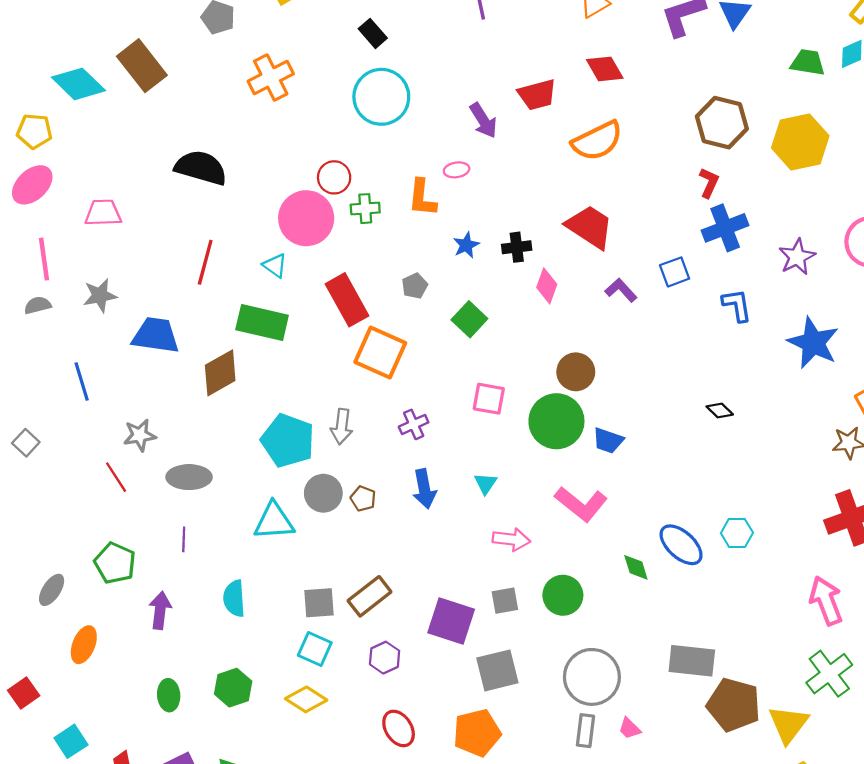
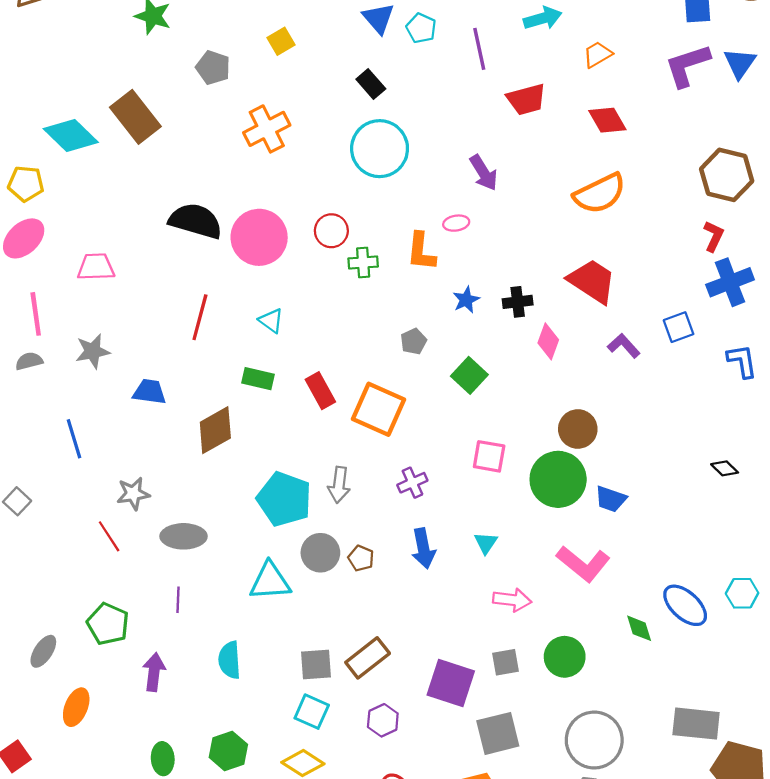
red trapezoid: (537, 95) -> (526, 99), moved
pink circle: (306, 218) -> (259, 237), moved
red rectangle: (347, 300) -> (320, 391), moved, size x0.7
green rectangle: (262, 322) -> (258, 379), size x0.6
blue trapezoid: (156, 335) -> (150, 392), size x0.7

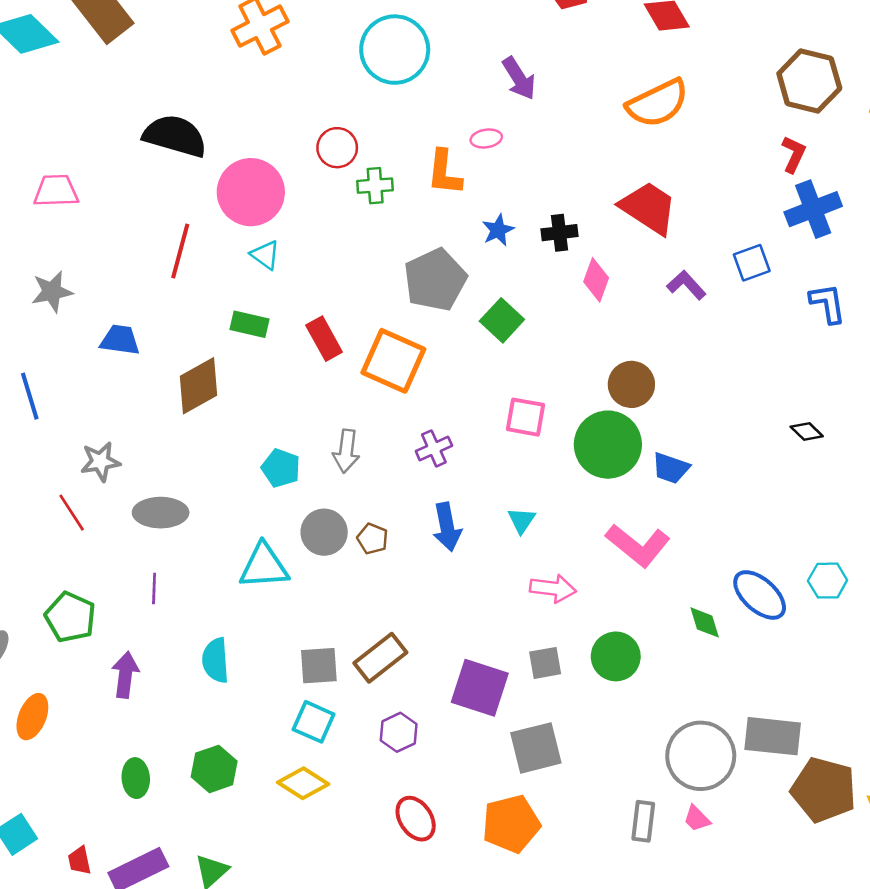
pink circle: (259, 237) -> (251, 192), moved
gray pentagon: (414, 341) -> (435, 280), size x2.0
cyan pentagon: (284, 499) -> (281, 468), size x0.6
gray circle: (594, 740) -> (701, 756), moved

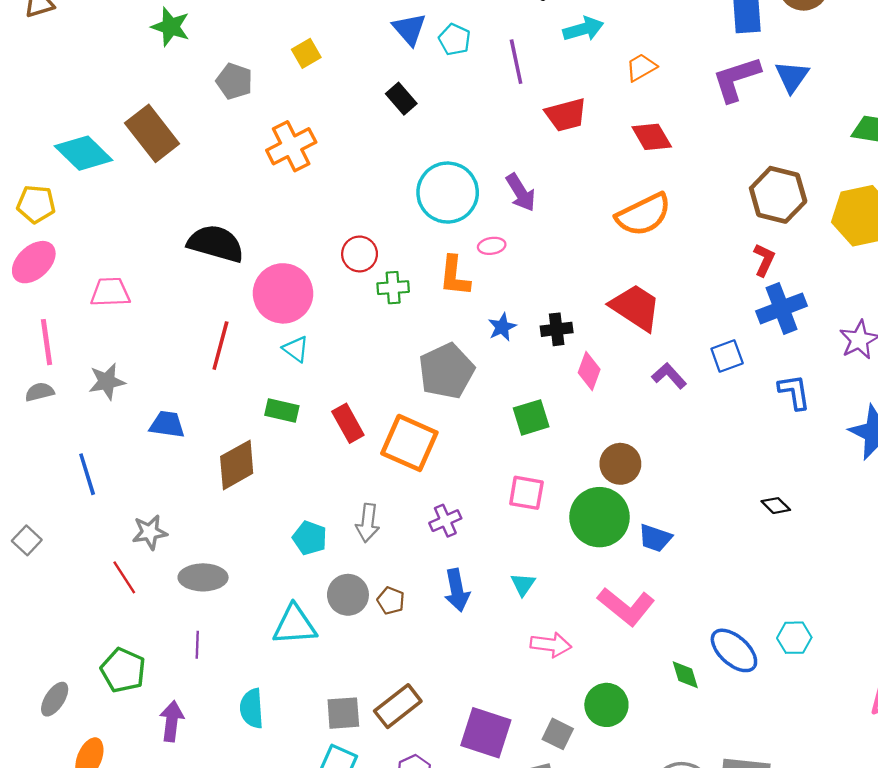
cyan circle: (395, 50) -> (448, 193), moved
green square: (502, 320) -> (531, 417), moved, turned 30
gray square: (545, 663) -> (558, 734), moved, turned 36

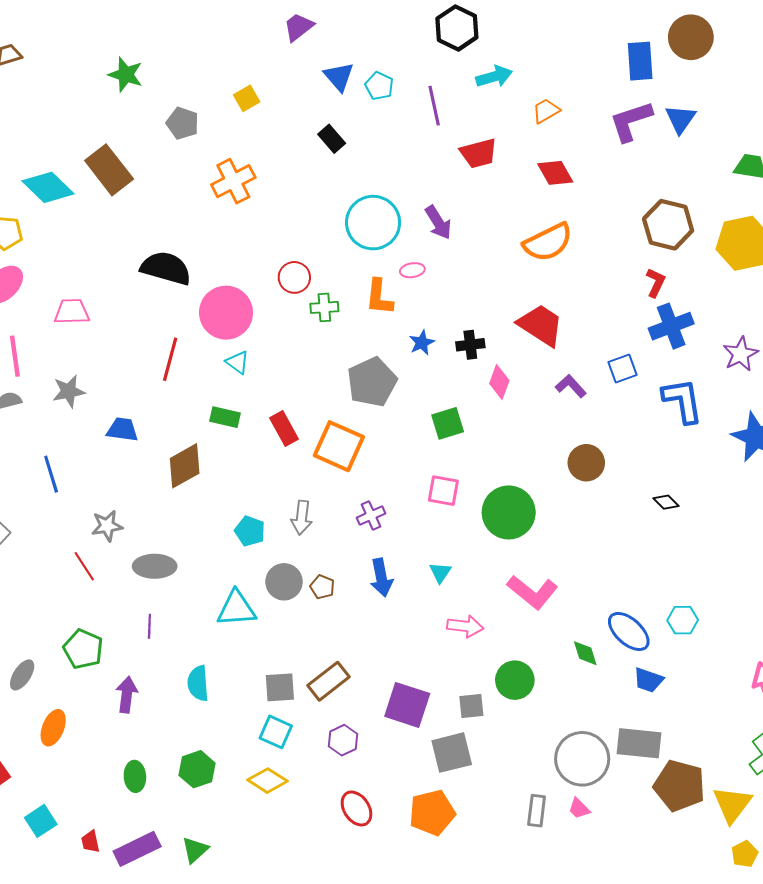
blue L-shape: (794, 392) -> (683, 401), size x1.4
brown circle: (620, 464) -> (586, 463), moved
blue trapezoid: (655, 538) -> (648, 680), moved
gray square: (558, 734) -> (471, 706), turned -32

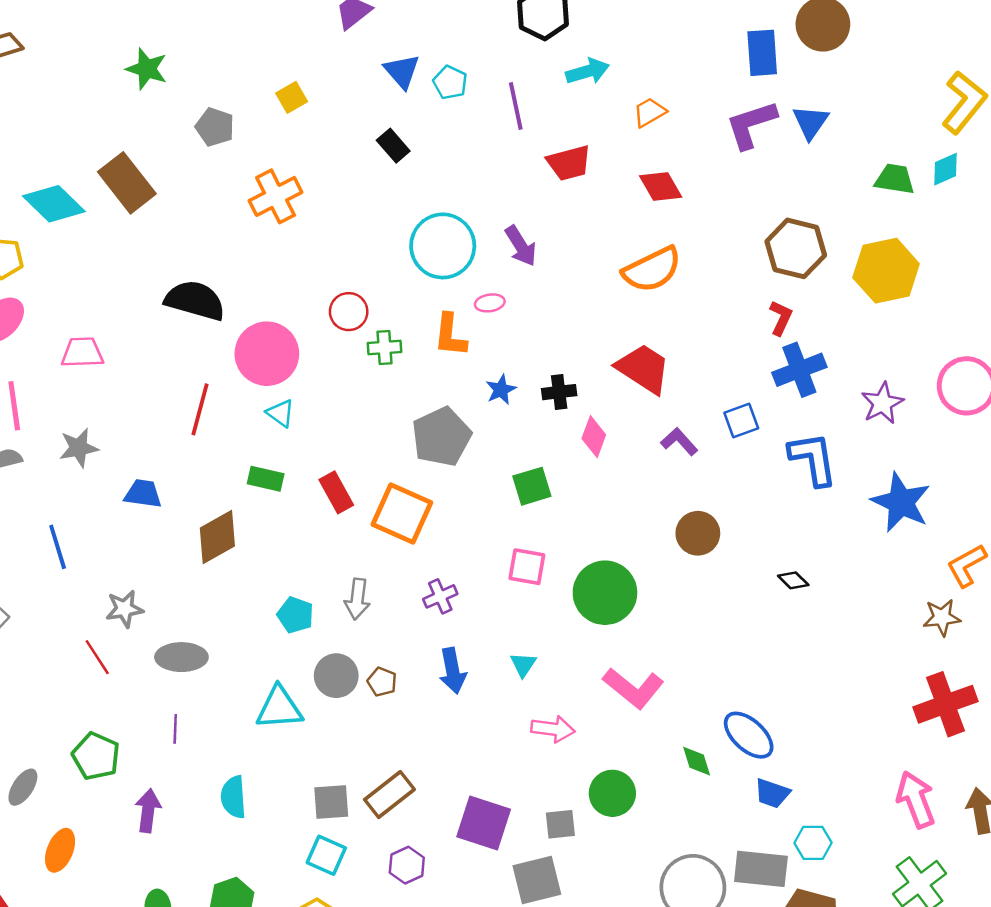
cyan hexagon: (683, 620) -> (813, 843), moved

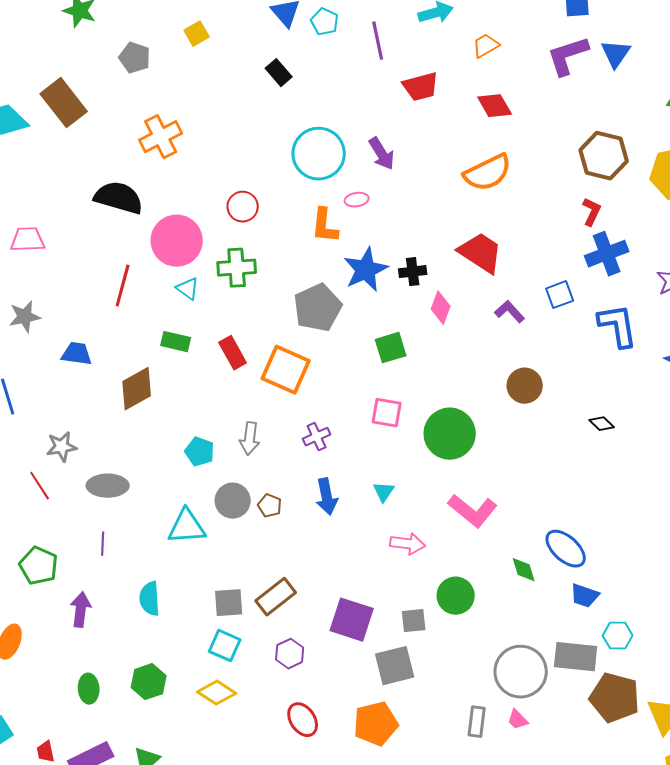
orange cross: (276, 196) -> (161, 137), moved
green cross: (385, 347) -> (237, 268), moved, size x1.4
blue star: (501, 390) -> (366, 270), size x1.8

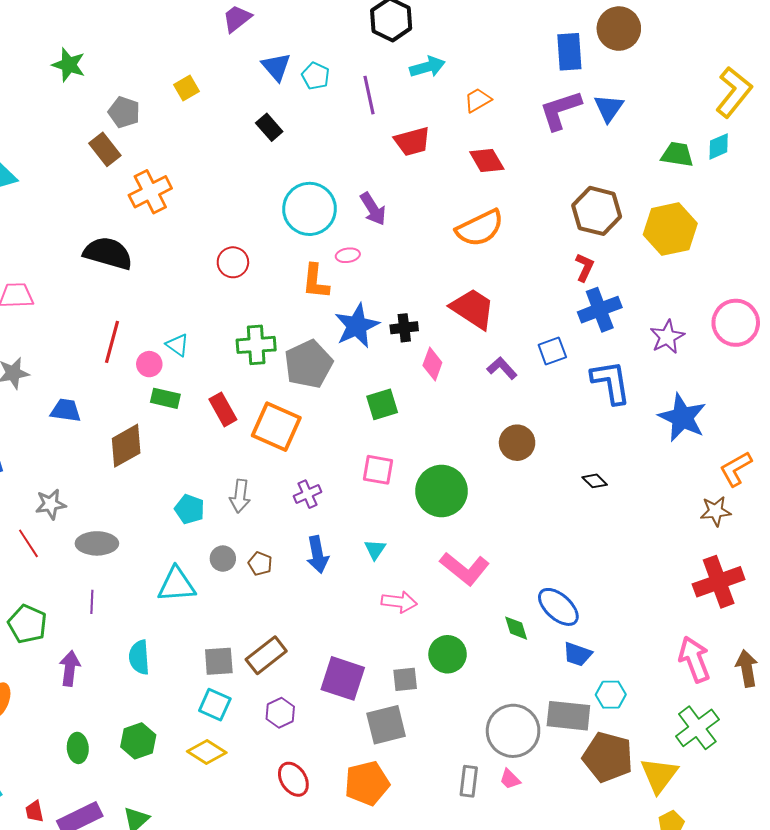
brown rectangle: (64, 103) -> (105, 149), moved, size x0.7
pink circle: (177, 241) -> (149, 364), moved, size x0.5
green cross: (237, 268) -> (256, 345), moved
gray circle: (233, 501) -> (223, 559), size x0.7

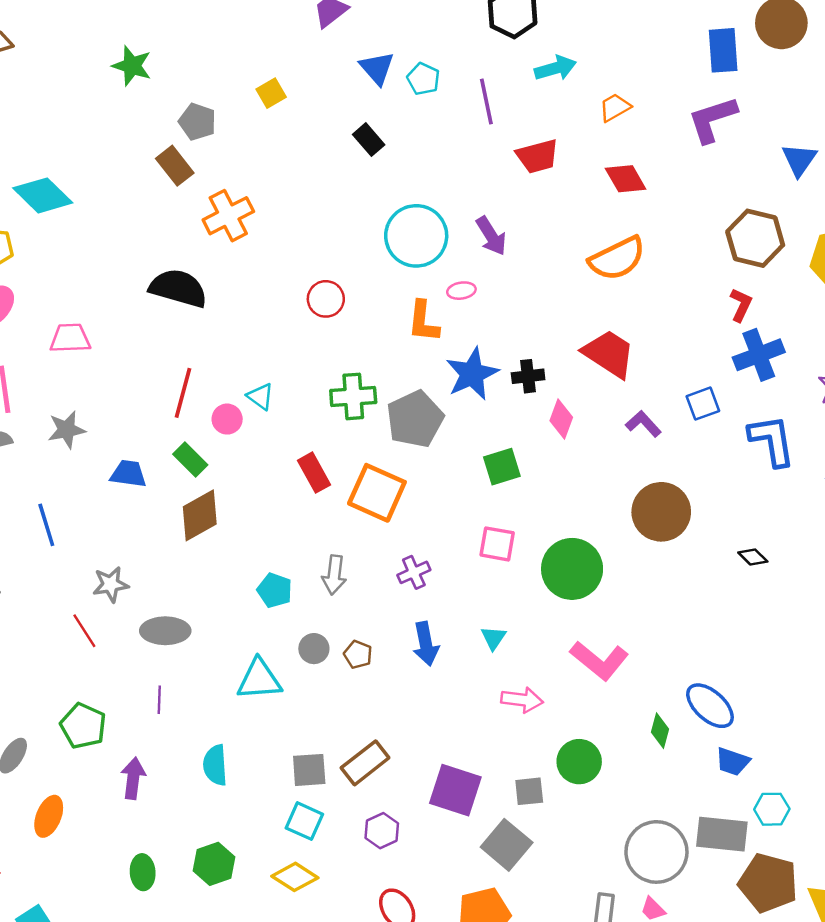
blue triangle: (609, 108) -> (799, 160), moved
green rectangle: (165, 398) -> (190, 459), moved, turned 32
brown circle: (517, 443) -> (661, 512), size x1.4
green diamond: (516, 628) -> (660, 731), turned 32
gray square: (386, 725) -> (507, 845), turned -36

